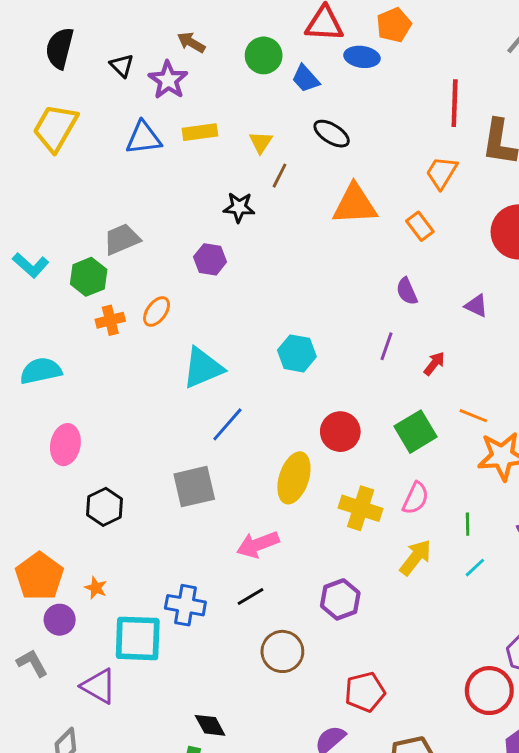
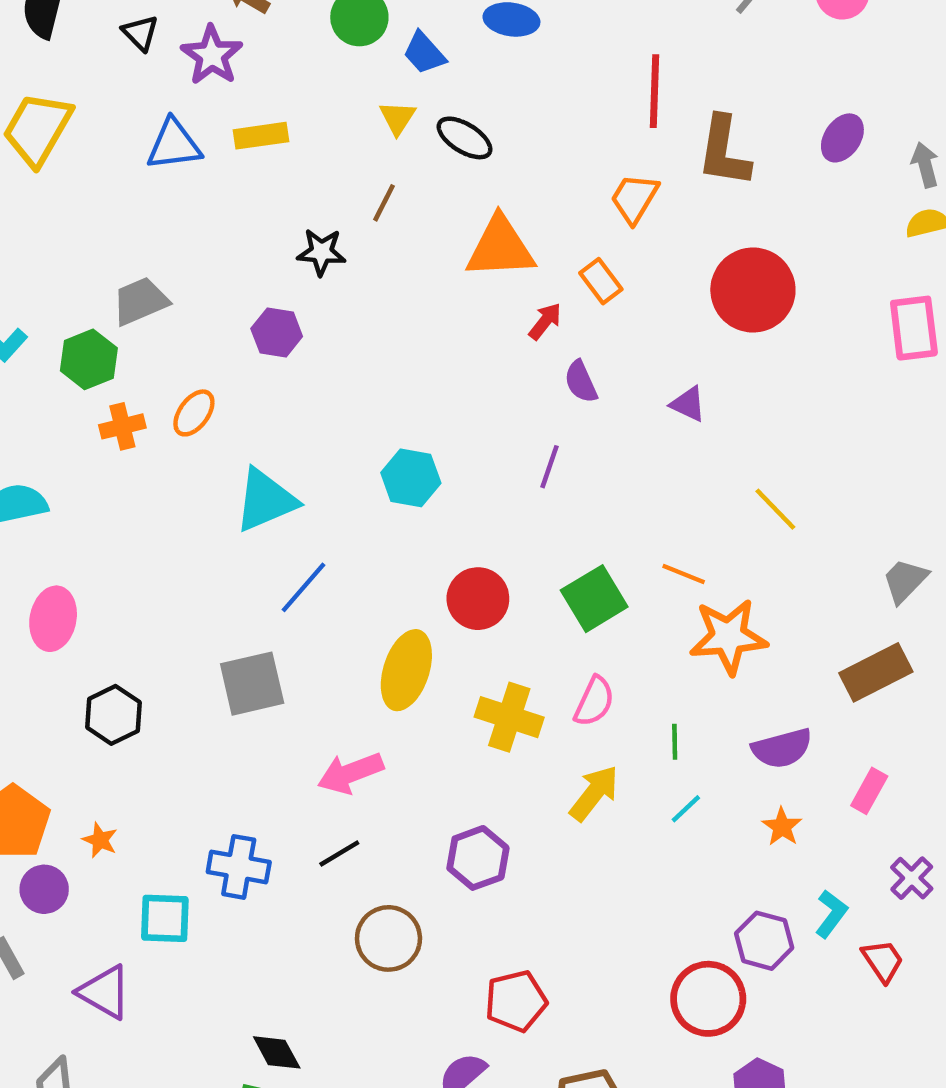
yellow triangle: (261, 142) -> (397, 118), moved
red arrow: (434, 364) -> (545, 321), moved
cyan square: (138, 638) -> (165, 918), size x0.7

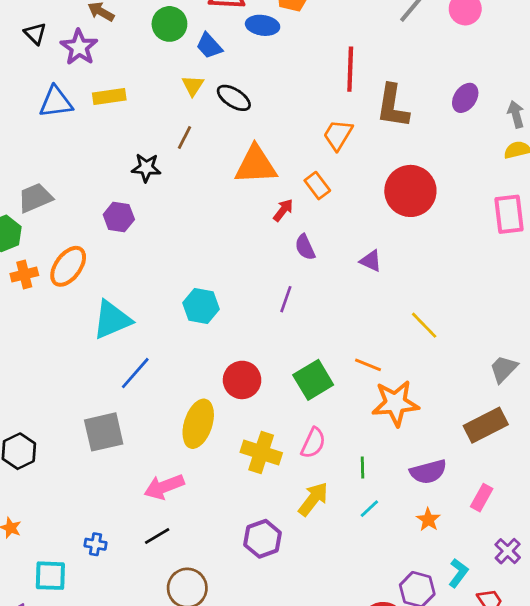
orange ellipse: (194, 413) -> (68, 266), size x1.4
purple hexagon: (478, 858) -> (263, 539), moved
blue cross: (239, 867) -> (96, 544), size x0.6

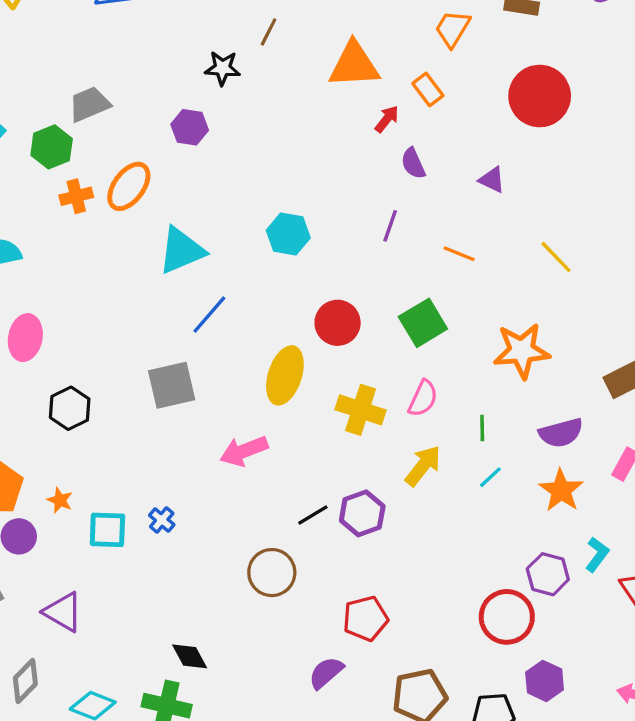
orange line: (368, 365) -> (459, 254), moved
orange star: (428, 520) -> (561, 490), size x1.5
black line: (157, 536) -> (313, 515), moved
blue cross: (96, 544) -> (162, 520), turned 30
cyan square: (50, 576) -> (107, 530), moved

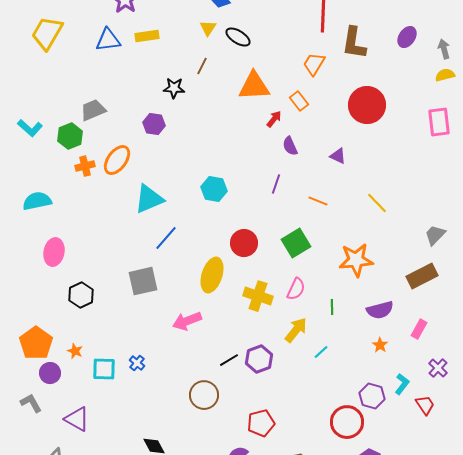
cyan line: (490, 477) -> (321, 352), moved
orange star: (561, 490) -> (380, 345), size x0.6

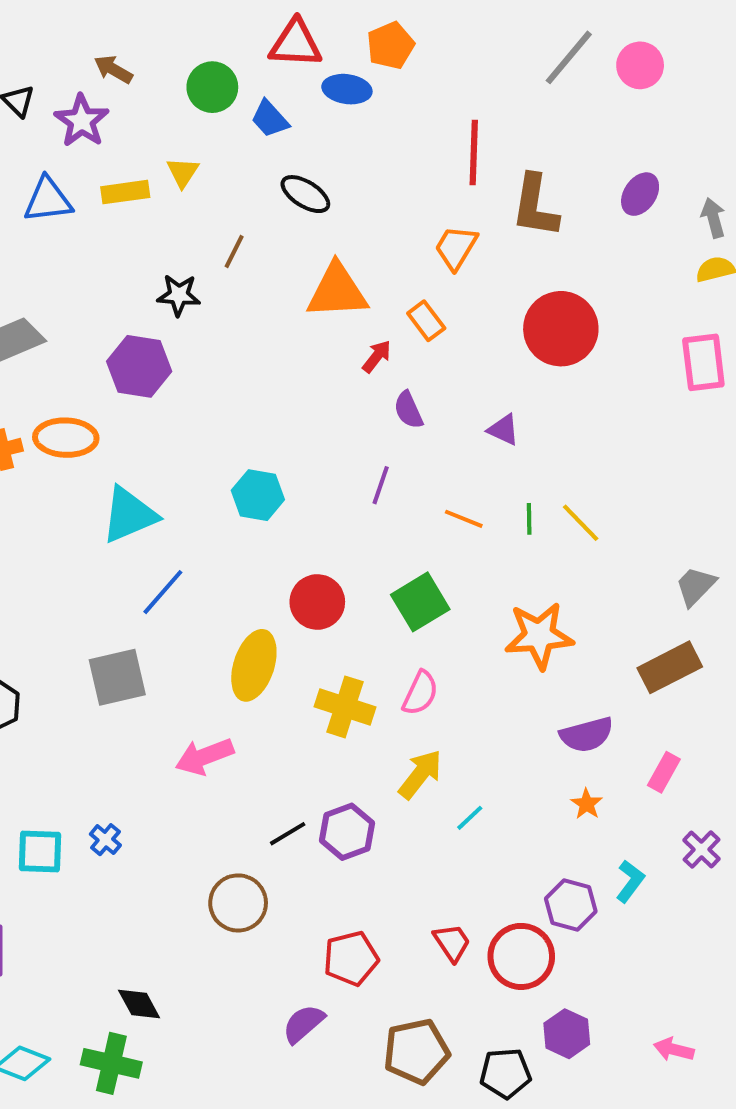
yellow triangle: (208, 28) -> (183, 172), moved
purple hexagon: (154, 124) -> (139, 366), size x1.4
orange ellipse: (117, 160) -> (66, 438), turned 56
green line: (332, 307) -> (529, 519), moved
red trapezoid: (425, 405) -> (452, 943), moved

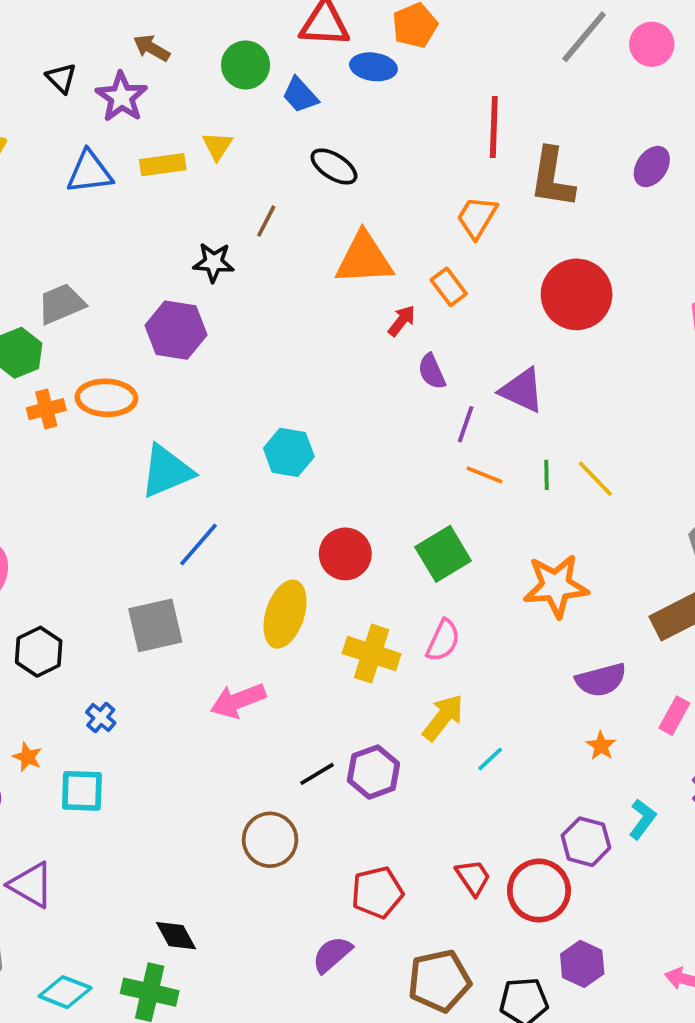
purple triangle: (503, 430) -> (522, 390), size x1.5
purple line: (381, 485) -> (466, 424), moved
blue cross: (105, 840) -> (101, 718), moved

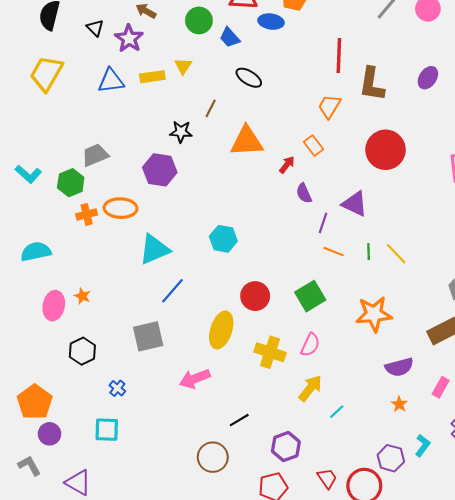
orange triangle: (364, 259) -> (247, 141), moved
orange star: (27, 757) -> (82, 296), moved
purple hexagon: (373, 772) -> (286, 447), moved

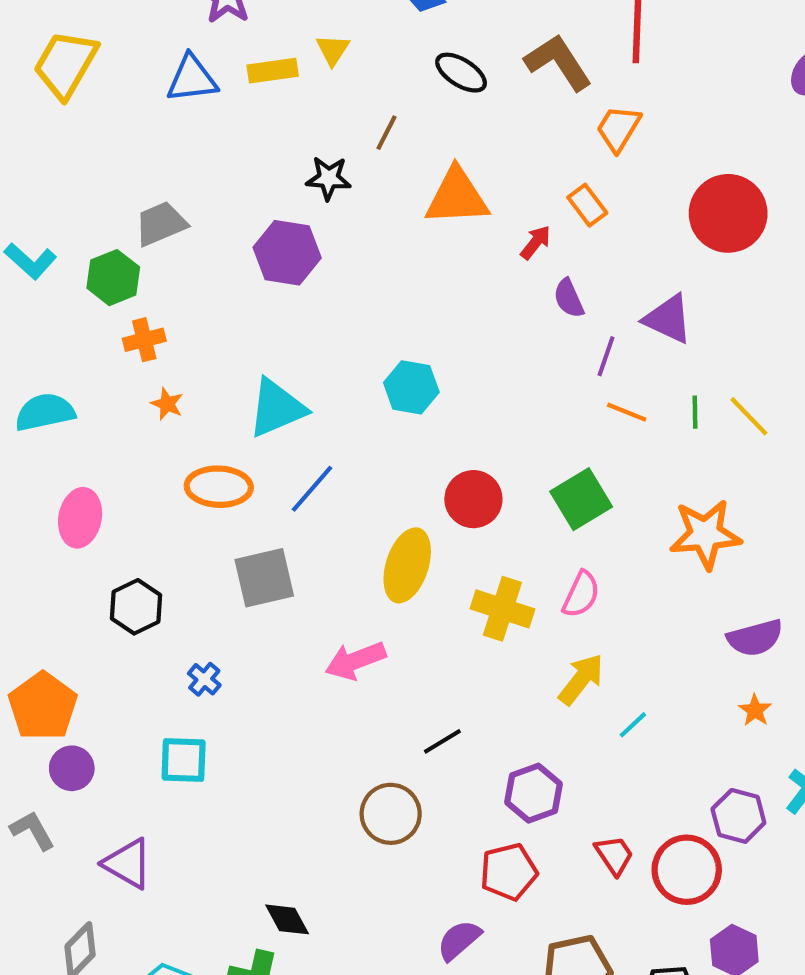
brown L-shape: (372, 84) -> (558, 62), moved, turned 138
orange ellipse: (121, 208) -> (219, 487), moved
orange star: (82, 296) -> (167, 404), moved

